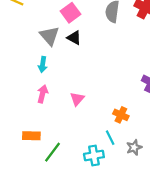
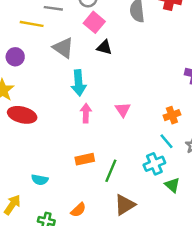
gray triangle: (49, 36) -> (63, 48), moved
cyan arrow: (43, 65) -> (79, 83), size x1.5
orange cross: (121, 115) -> (172, 115), turned -32

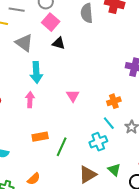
pink arrow: (86, 113) -> (30, 100), moved
green triangle: (172, 185) -> (114, 170), moved
brown triangle: (125, 205) -> (88, 174), moved

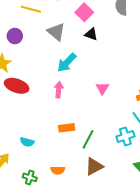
cyan arrow: (36, 72) -> (67, 63), turned 45
brown triangle: (88, 174) -> (94, 166), moved
orange semicircle: (34, 179) -> (58, 170), turned 40

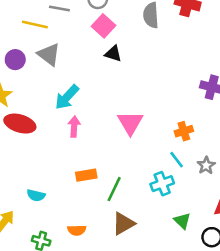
gray triangle: (56, 32) -> (49, 54), moved
cyan arrow: (67, 63) -> (67, 97), moved
pink triangle: (102, 88) -> (130, 123), size x1.5

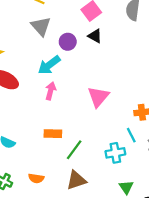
purple circle: (15, 60) -> (68, 42), moved

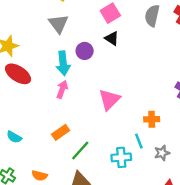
purple circle: (68, 42) -> (85, 51), moved
cyan arrow: (49, 65) -> (63, 63), turned -65
orange rectangle: (53, 134) -> (61, 132), turned -42

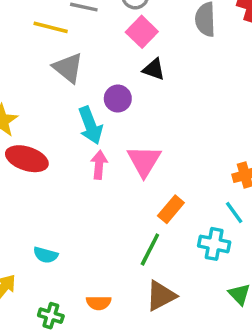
pink triangle: (109, 100) -> (144, 161), moved
orange rectangle: (61, 132) -> (171, 209), moved
cyan cross: (121, 157) -> (214, 244), turned 30

